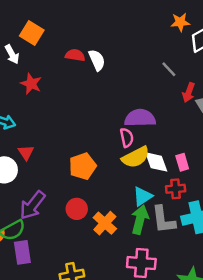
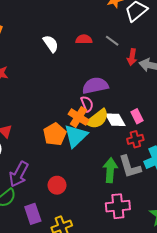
red semicircle: (75, 55) -> (84, 39), moved
cyan triangle: (142, 196) -> (76, 136), moved, size x1.4
red circle: (77, 209) -> (57, 185), moved
orange cross: (105, 223) -> (79, 117), moved
purple rectangle: (22, 252) -> (33, 214), moved

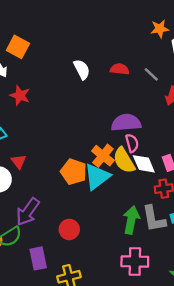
pink semicircle: (87, 104) -> (132, 143), moved
yellow semicircle: (97, 119) -> (124, 160), turned 90
orange pentagon: (55, 134) -> (74, 172), turned -30

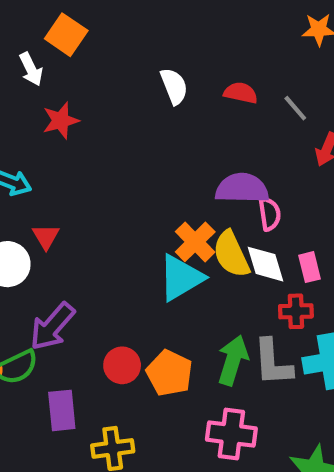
red star: (20, 95) -> (61, 121), turned 30
pink semicircle: (132, 143) -> (270, 214), moved
orange pentagon: (74, 172) -> (169, 373), moved

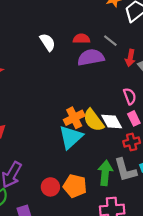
purple semicircle: (242, 188) -> (91, 57), moved
pink semicircle: (270, 214) -> (130, 96), moved
orange cross: (195, 242) -> (74, 118), turned 30

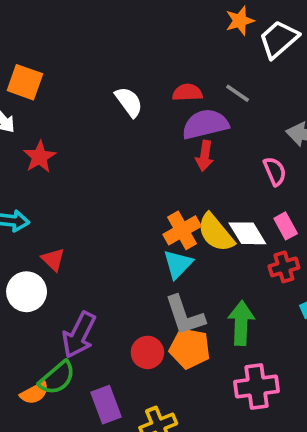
red arrow: (130, 58) -> (205, 156), moved
pink semicircle: (130, 96) -> (275, 171), moved
cyan triangle: (71, 137) -> (178, 264), size x0.7
gray L-shape: (125, 170) -> (185, 315), moved

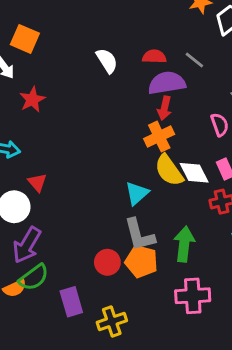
orange cross: (182, 230) -> (159, 136), moved
purple arrow: (79, 335) -> (27, 245), moved

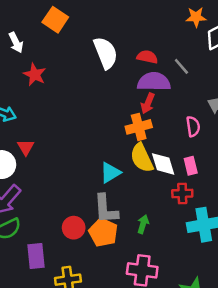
orange square: (25, 39) -> (55, 20), moved
white semicircle: (107, 61) -> (106, 53), size x1.4
red star: (32, 100) -> (35, 75), turned -30
green arrow: (184, 244) -> (143, 224), size x0.6

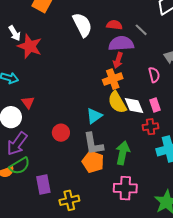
white arrow: (16, 42) -> (15, 33), moved
red star: (35, 75) -> (30, 46), size x1.4
green arrow: (143, 224) -> (123, 153), size x1.6
red circle: (74, 228) -> (61, 133), moved

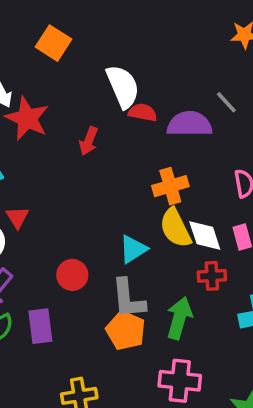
red semicircle: (114, 25) -> (143, 112), moved
red arrow: (118, 60) -> (89, 141), moved
red cross: (151, 127) -> (212, 276), moved
purple rectangle: (43, 185) -> (40, 326), moved

